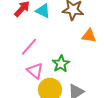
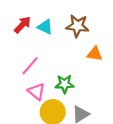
green star: (61, 64) -> (65, 84), turned 30

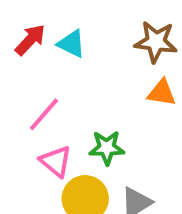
brown star: (77, 26) -> (156, 42), moved

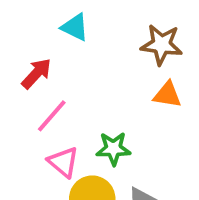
red arrow: (30, 40) -> (36, 73), moved
cyan triangle: (71, 44) -> (75, 27), moved

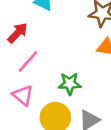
pink triangle: (63, 162) -> (23, 95), moved

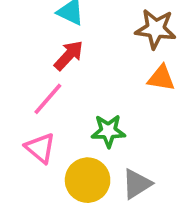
red arrow: (18, 33) -> (69, 55), moved

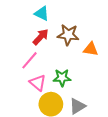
brown star: (156, 29) -> (68, 35), moved
pink triangle: (40, 148) -> (38, 83), moved

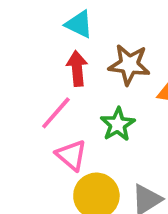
red arrow: (41, 37) -> (77, 68), turned -48
green star: (62, 78) -> (118, 124), moved, turned -30

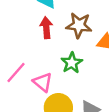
pink line: (56, 113) -> (16, 73), moved

